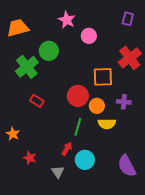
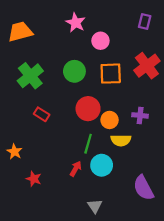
green circle: (49, 51) -> (74, 71), moved
orange square: (103, 77) -> (111, 74), moved
cyan circle: (85, 160) -> (102, 165), moved
gray triangle: (58, 172) -> (95, 206), moved

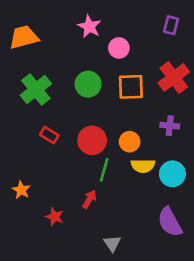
red circle: (88, 109) -> (92, 140), moved
purple cross: (140, 115) -> (170, 126), moved
orange star: (14, 152) -> (21, 190), moved
cyan circle: (102, 165) -> (172, 174), moved
red star: (34, 179) -> (55, 217), moved

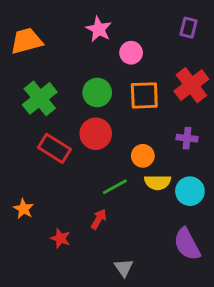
red rectangle: (49, 135) -> (54, 148), size x1.5
red circle: (92, 140) -> (96, 134), moved
green line: (104, 170) -> (115, 187), turned 45

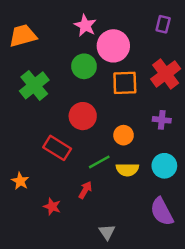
pink circle: (131, 53) -> (113, 46), size x1.6
green circle: (97, 92) -> (84, 66), moved
red rectangle: (54, 148) -> (57, 148), moved
yellow semicircle: (158, 182) -> (127, 170), moved

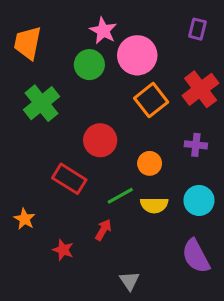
orange trapezoid: (23, 36) -> (28, 43), turned -64
green circle: (84, 66) -> (89, 65), moved
orange square: (125, 83) -> (151, 100), turned -36

